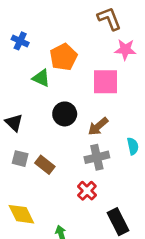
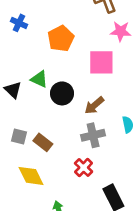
green triangle: (41, 78) -> (39, 79), moved
black triangle: (14, 123) -> (13, 90), moved
yellow diamond: (21, 214) -> (31, 176), moved

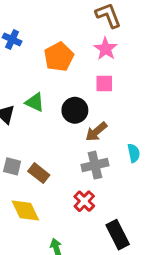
pink star: (121, 31) -> (106, 49), moved, turned 30
pink square: (101, 62) -> (104, 84), size x0.6
black circle: (62, 93) -> (75, 110), moved

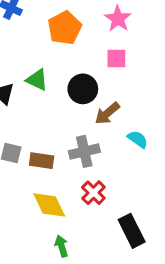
cyan semicircle: (134, 153) -> (138, 139), moved, turned -42
gray cross: (95, 165) -> (84, 151), moved
brown rectangle: (39, 173) -> (42, 161), turned -30
yellow diamond: (25, 211) -> (49, 205), moved

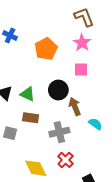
green triangle: (37, 80) -> (28, 94), moved
brown arrow: (107, 113) -> (75, 106), turned 108
brown rectangle: (42, 161) -> (31, 118), moved

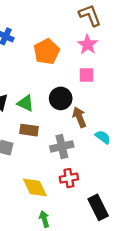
red cross: (66, 160) -> (69, 178), turned 35

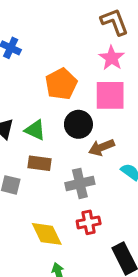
orange pentagon: (47, 52) -> (61, 84), moved
pink square: (86, 75) -> (110, 95), size x1.6
brown arrow: (79, 117) -> (102, 147), turned -90

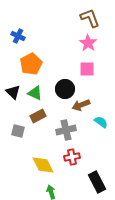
orange pentagon: (61, 84) -> (31, 64), moved
pink square: (110, 95) -> (87, 69), size x0.7
brown rectangle: (40, 163) -> (38, 116), turned -35

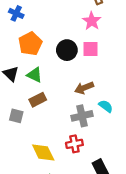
black circle: (65, 89) -> (67, 50), moved
gray cross: (66, 130) -> (82, 116), moved

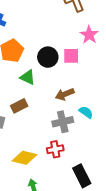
pink star: (92, 21) -> (89, 35), moved
green triangle: (35, 75) -> (28, 77), moved
yellow diamond: (43, 153) -> (25, 158), turned -50

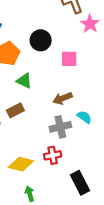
pink star: (89, 35) -> (90, 24), moved
black circle: (48, 57) -> (41, 40), moved

